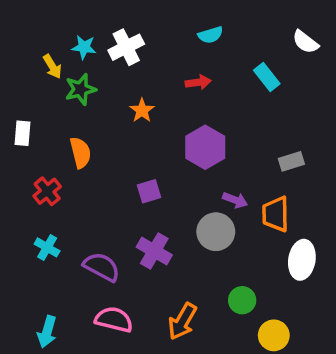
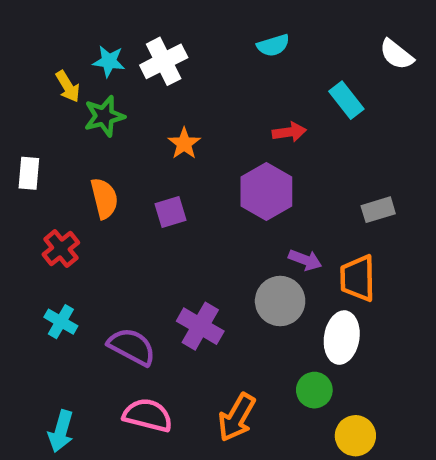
red arrow: (198, 82) -> (289, 132), moved
purple square: (149, 191) -> (170, 212), moved
white ellipse: (302, 260) -> (342, 338), moved

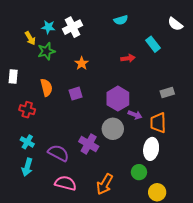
purple hexagon: (266, 191) -> (118, 99), moved
red cross: (61, 249) -> (27, 110), turned -35
gray circle: (280, 301) -> (113, 129), moved
cyan arrow: (61, 431) -> (27, 167), moved

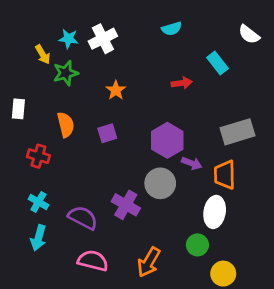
gray rectangle: (167, 93) -> (238, 132), size x1.6

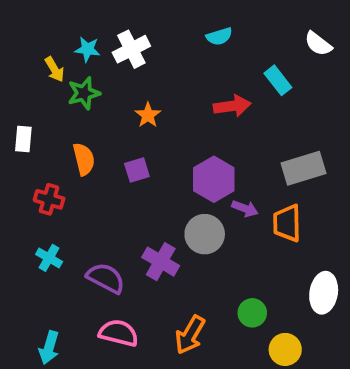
red arrow: (182, 83) -> (232, 106), size x1.4
white ellipse: (215, 212) -> (324, 293), moved
cyan arrow: (38, 238) -> (49, 348), moved

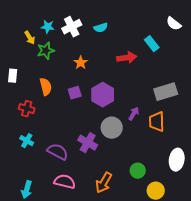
cyan semicircle: (219, 36) -> (101, 28), moved
purple hexagon: (214, 179) -> (103, 95), moved
purple arrow: (245, 209) -> (134, 114), turned -80

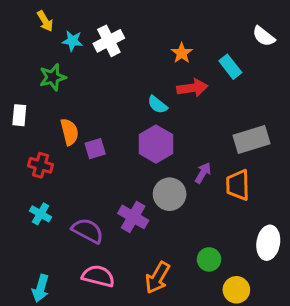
cyan semicircle: (101, 28) -> (157, 105), moved, turned 56
yellow arrow: (30, 38) -> (45, 21), moved
green star: (46, 51) -> (53, 77), moved
orange star: (81, 63) -> (182, 53), moved
purple square: (75, 93) -> (95, 149), moved

